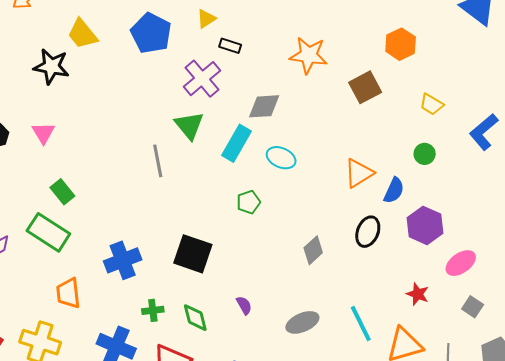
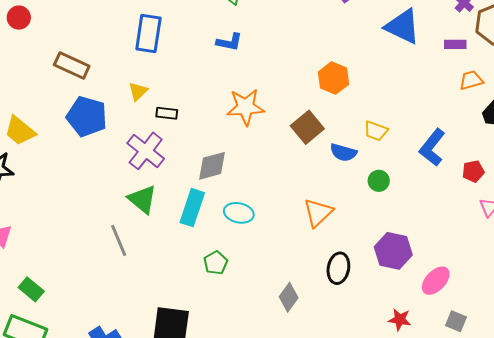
blue semicircle: (394, 190) -> (343, 152), moved, turned 92

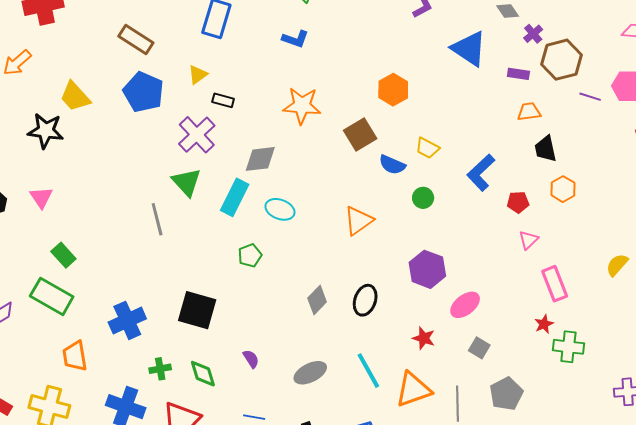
black ellipse: (338, 268) -> (365, 300), moved

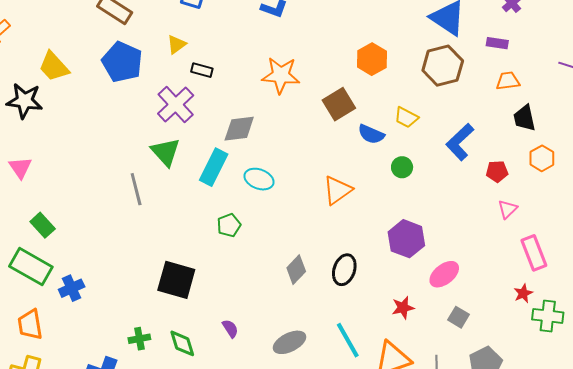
brown hexagon: (562, 60) -> (443, 66), moved
blue cross: (127, 320) -> (72, 288), moved, size x0.7
red star: (424, 338) -> (403, 308), turned -30
orange trapezoid: (75, 356) -> (30, 325), moved

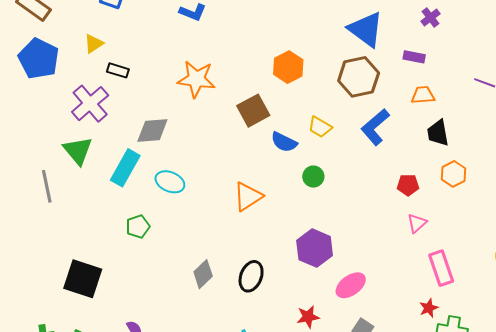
blue L-shape: (460, 142) -> (375, 127), moved

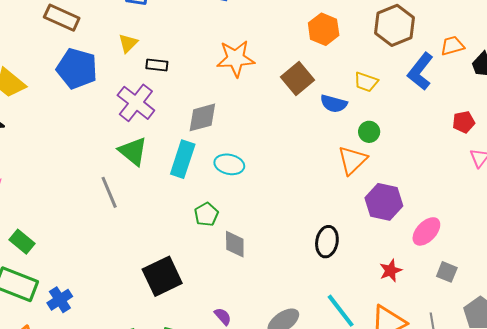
orange trapezoid: (423, 95) -> (452, 46), moved
orange triangle: (248, 196) -> (352, 160), moved
gray diamond: (203, 274) -> (235, 244), moved, turned -36
black square: (83, 279) -> (162, 276), turned -33

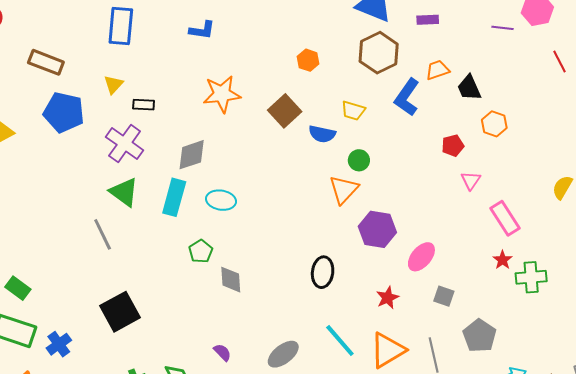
orange hexagon: (324, 29) -> (308, 60), size x0.7
black square: (162, 276) -> (120, 312), moved

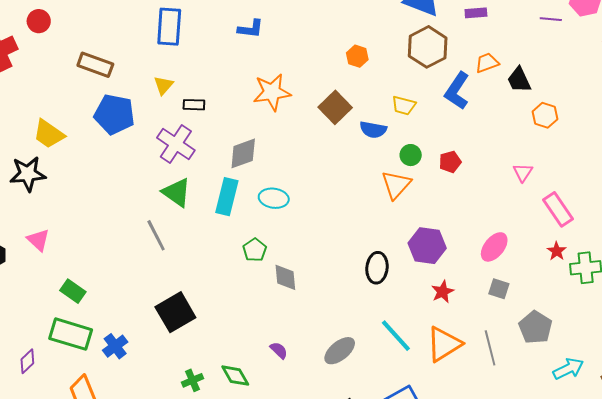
red pentagon: (453, 146) -> (450, 162), moved
purple hexagon: (377, 229) -> (427, 246), moved
pink ellipse: (421, 257) -> (494, 247), moved

